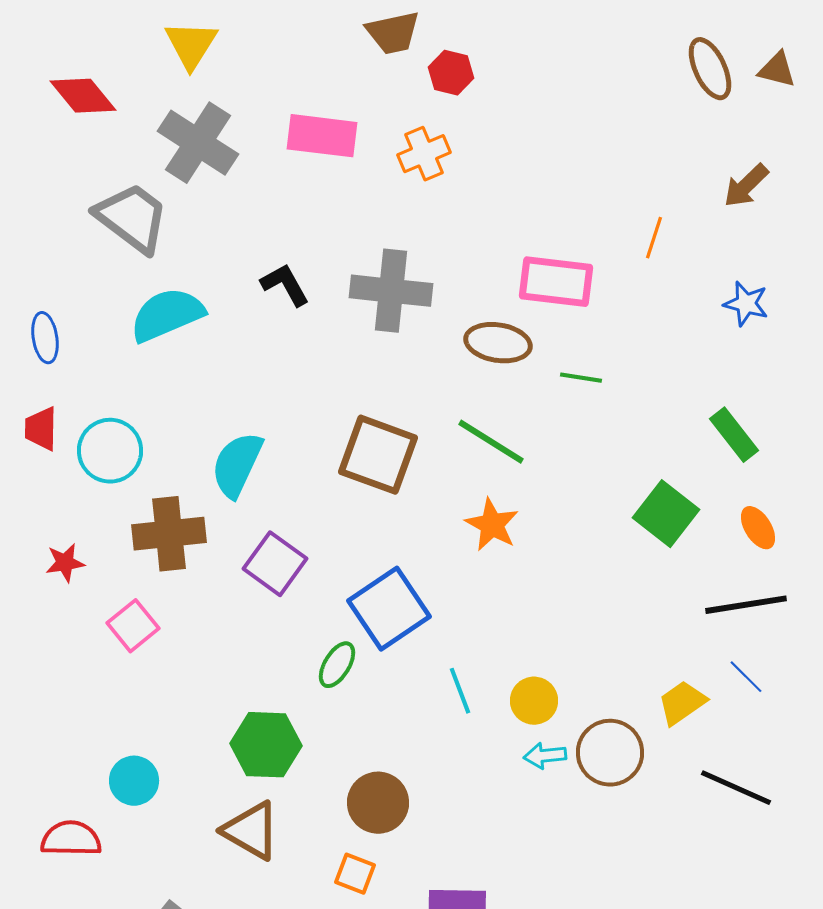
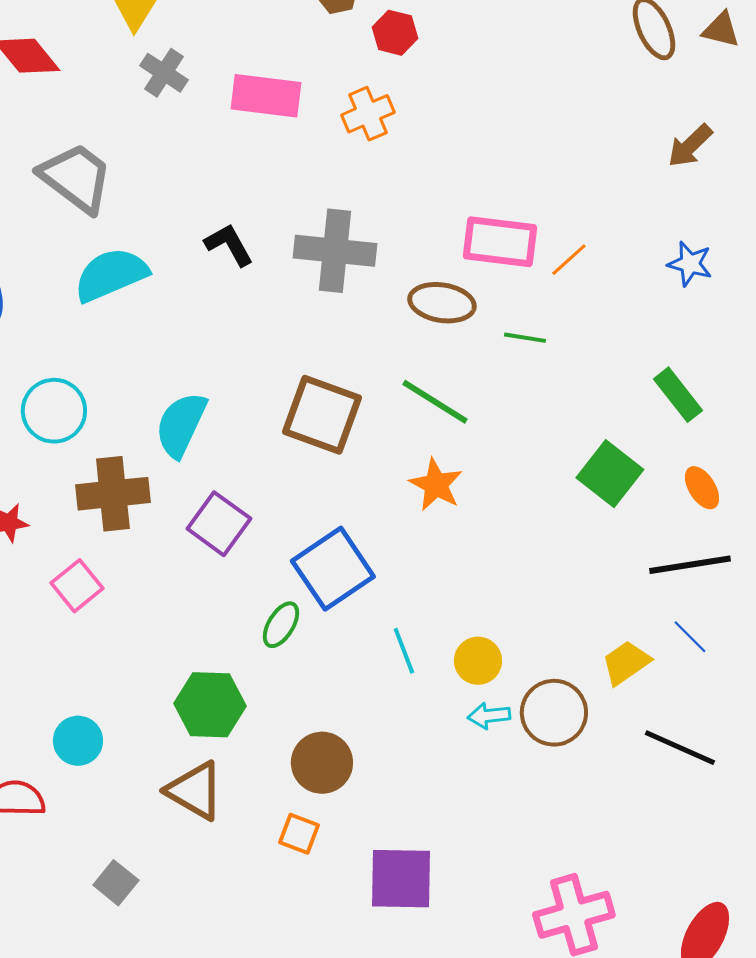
gray cross: (198, 143) -> (164, 73), moved, size x0.6
orange line: (654, 238) -> (569, 260), moved, turned 30

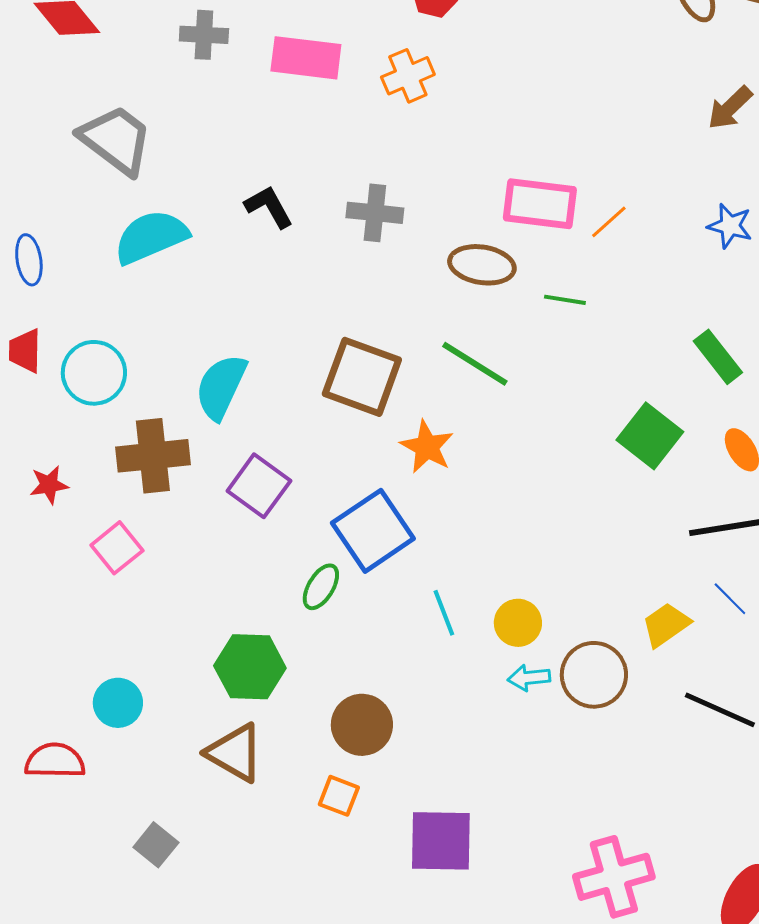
gray cross: (164, 73) -> (204, 35), turned -30
gray cross: (335, 251) -> (375, 213), size x0.7
orange star: (436, 485) -> (427, 447), moved

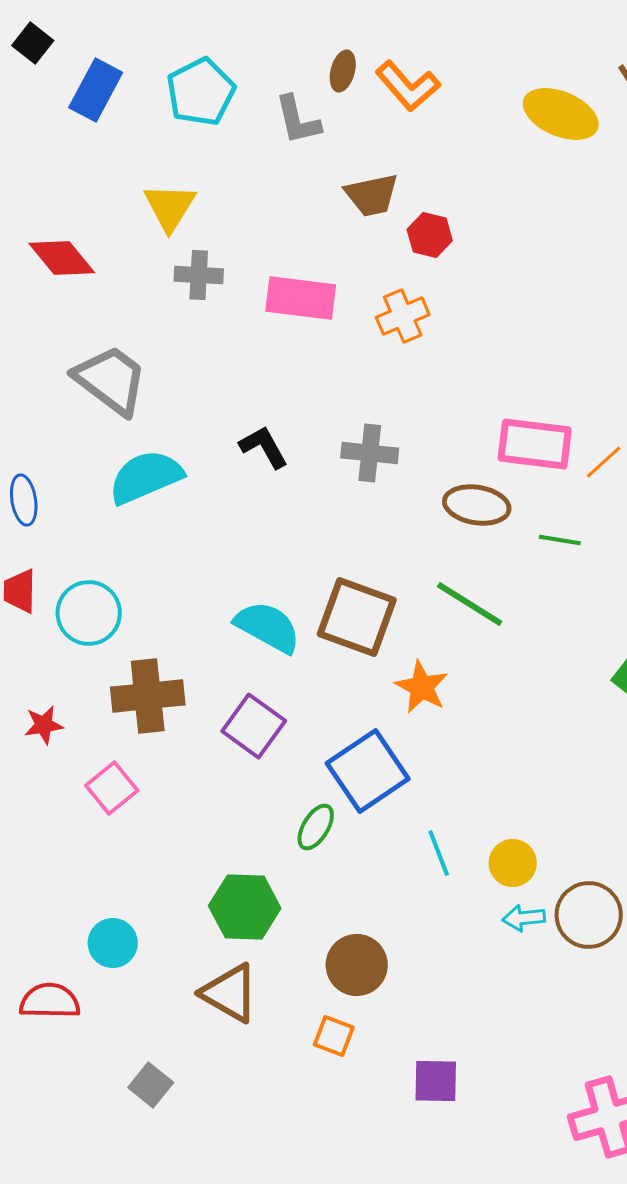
cyan semicircle: (221, 387) -> (268, 627), moved, turned 94
purple square: (441, 841) -> (436, 1081), size x0.7

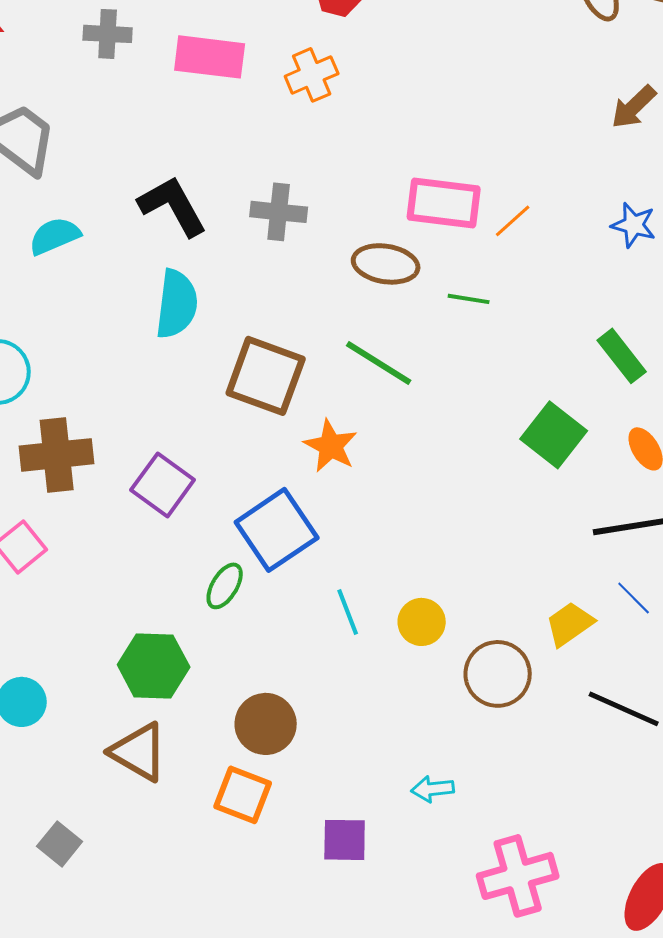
black L-shape: (264, 447) -> (173, 206), size x1.4
cyan semicircle: (146, 477) -> (55, 236), size x0.7
cyan semicircle: (268, 627) -> (177, 304), moved, turned 68
cyan arrow: (524, 918) -> (433, 789), moved
orange square: (334, 1036) -> (243, 795), size x1.4

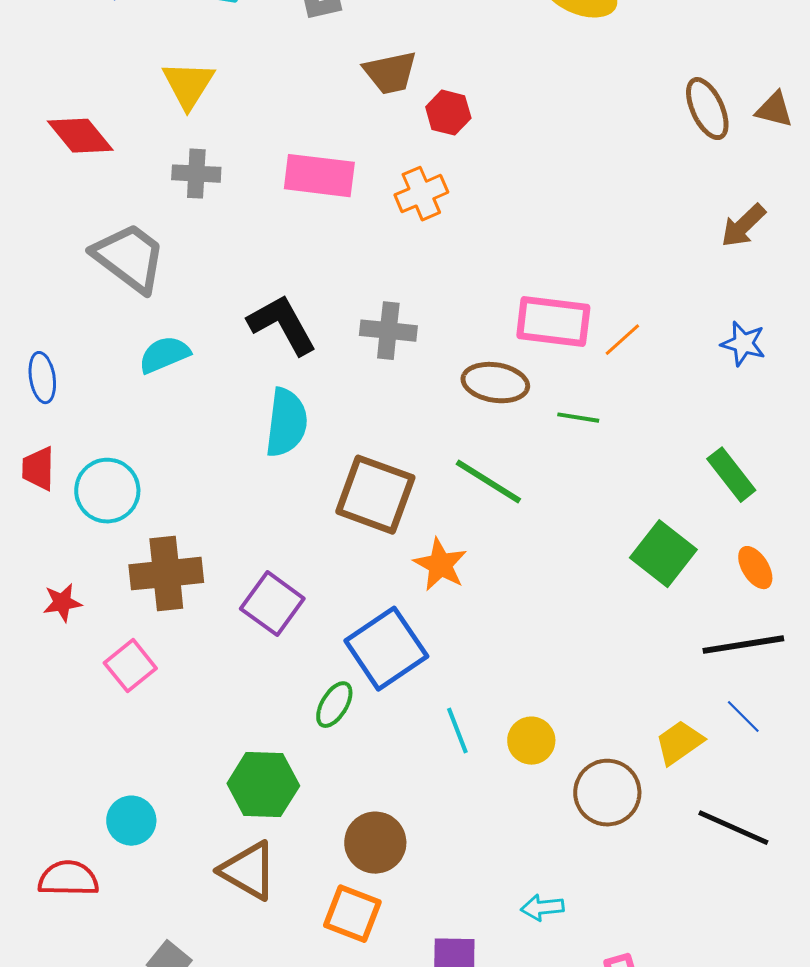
gray cross: (108, 34) -> (196, 174), moved

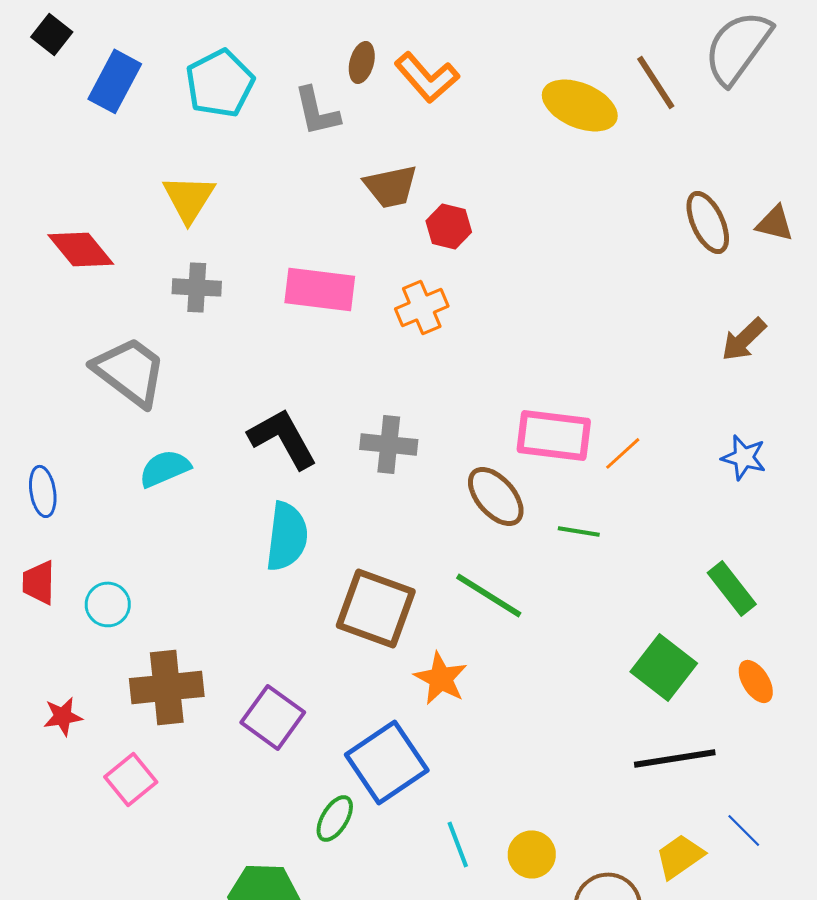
brown ellipse: (495, 383) -> (496, 496), turned 40
cyan circle: (107, 491) -> (108, 604), size x0.7
black line: (743, 645) -> (675, 758), moved

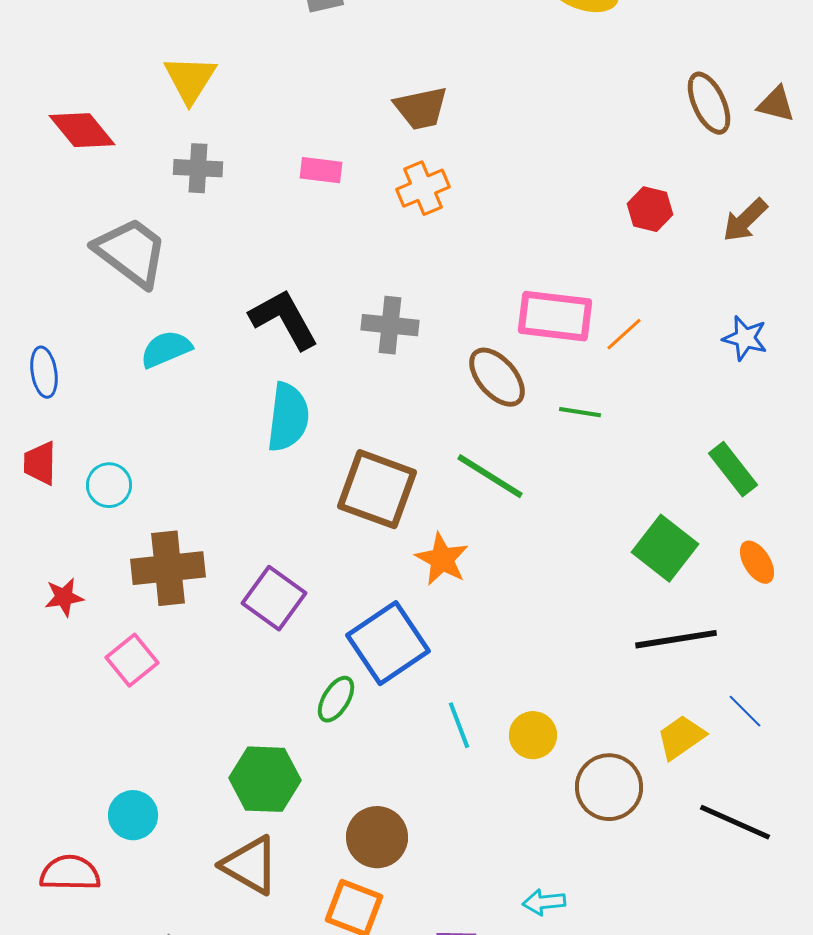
brown trapezoid: (391, 186) -> (421, 108), moved
red hexagon: (449, 226) -> (650, 209), moved
pink rectangle: (320, 289) -> (321, 170), size x0.6

